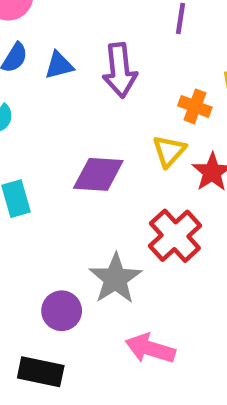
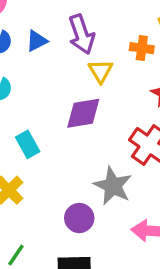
yellow triangle: (169, 151) -> (101, 71), moved

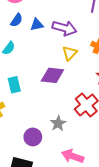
purple arrow: (81, 34) -> (64, 28), turned -70
gray star: (113, 186) -> (58, 123), size x0.7

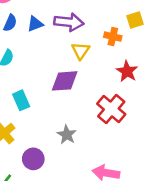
gray star: (58, 123) -> (67, 135), moved
purple circle: (33, 137) -> (33, 159), moved

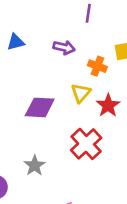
purple arrow: (69, 22) -> (64, 47), moved, size x0.7
yellow triangle: (81, 51) -> (81, 93), moved

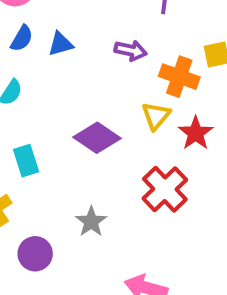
orange cross: (97, 66) -> (179, 77), size x1.4
purple diamond: (40, 107) -> (97, 138), turned 32

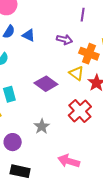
blue triangle: (61, 44) -> (29, 35), turned 40
yellow triangle: (156, 116) -> (76, 73), turned -35

